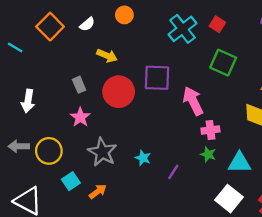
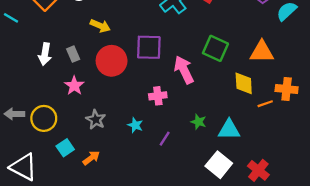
green square: (223, 63) -> (215, 48), moved
white arrow: (28, 101) -> (45, 54), moved
pink cross: (210, 130) -> (158, 96), moved
gray star: (102, 152) -> (96, 120), size x0.7

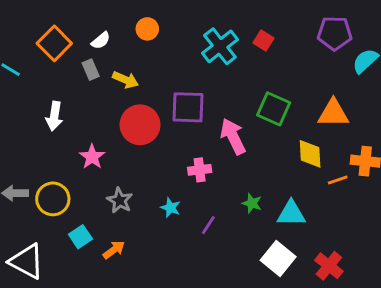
gray rectangle: (73, 54) -> (91, 70), moved

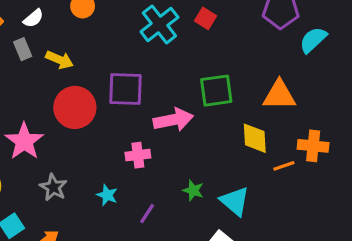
green square: (274, 109) -> (216, 91), turned -32
pink arrow: (233, 136) -> (173, 120), turned 105
pink star: (92, 157) -> (24, 141), size x1.4
cyan triangle: (291, 213) -> (235, 201), turned 40

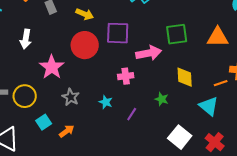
yellow arrow: (60, 60) -> (85, 14), moved
yellow diamond: (255, 138) -> (185, 77), moved
cyan triangle: (235, 201) -> (209, 106), moved

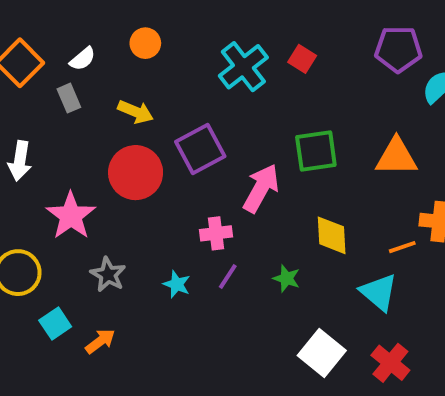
purple square: (118, 33) -> (200, 149), turned -30
pink arrow: (149, 53) -> (261, 188), turned -50
purple line: (132, 114) -> (228, 276), moved

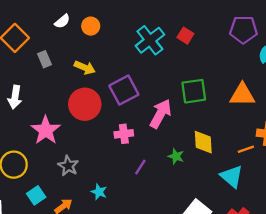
white semicircle: (83, 59) -> (62, 21), moved
pink cross: (216, 233) -> (124, 134), moved
green star: (287, 278) -> (176, 156), moved
cyan star: (177, 284) -> (99, 192), moved

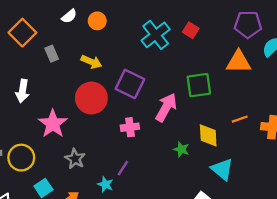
purple square: (124, 90) -> (130, 84), turned -36
orange triangle: (242, 95) -> (239, 62), moved
orange line: (246, 149) -> (240, 119), moved
purple line: (140, 167) -> (123, 168), moved
cyan triangle: (232, 176) -> (222, 169), moved

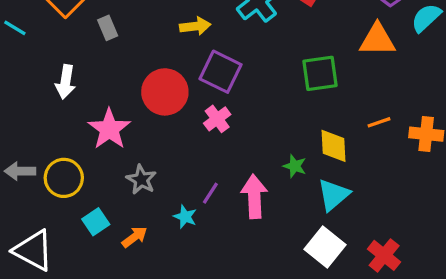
yellow arrow: (91, 62) -> (195, 26), moved, turned -30
pink arrow: (166, 107) -> (254, 196), moved, turned -32
pink cross: (130, 127) -> (217, 119), moved, turned -30
cyan triangle: (222, 169) -> (333, 195), moved, turned 40

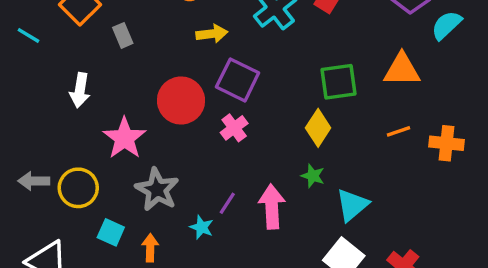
orange triangle: (377, 40) -> (402, 70), moved
yellow diamond: (333, 146) -> (318, 128), moved, turned 36
gray star: (141, 180) -> (157, 190), size x1.4
cyan square: (96, 222) -> (111, 232), turned -32
orange arrow: (135, 237) -> (150, 248), turned -52

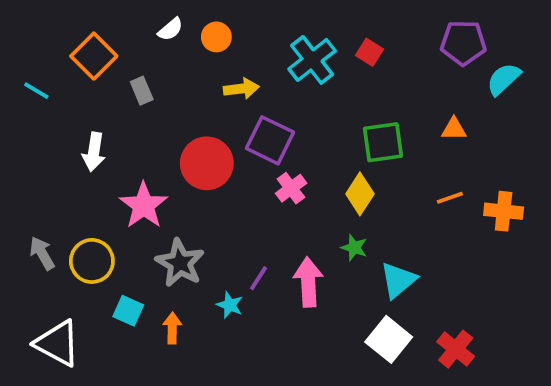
orange triangle: (402, 70) -> (454, 129), size x0.6
pink cross: (234, 128) -> (291, 188), moved
gray arrow: (34, 181) -> (42, 253), turned 60

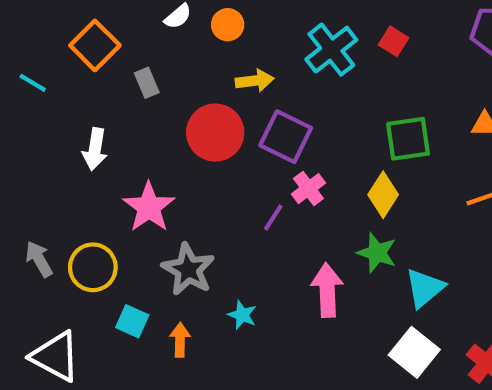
red circle: (207, 163) -> (215, 133), moved
green star: (354, 248) -> (377, 253), size x1.4
purple line: (258, 278) -> (273, 218), moved

